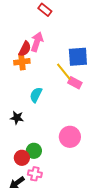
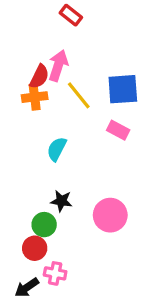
yellow line: (64, 72) -> (79, 95), moved
black star: (17, 118) -> (61, 201), moved
green circle: (34, 151) -> (44, 225), moved

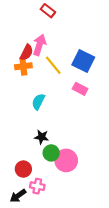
blue square: (123, 89) -> (83, 61), turned 30
pink circle: (110, 215) -> (66, 160), moved
green circle: (44, 225) -> (51, 153), moved

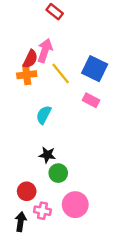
pink circle: (66, 160) -> (75, 205), moved
black arrow: (18, 196) -> (21, 222), turned 133

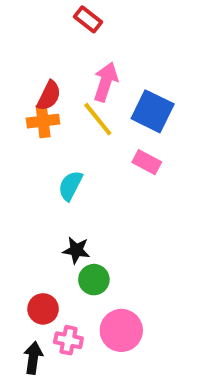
pink arrow: (45, 50) -> (106, 82), moved

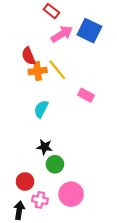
pink arrow: (106, 82) -> (62, 34), moved, turned 40
red semicircle: (49, 96) -> (28, 56), turned 132
blue square: (153, 111) -> (89, 31), moved
orange cross: (43, 121) -> (38, 71), moved

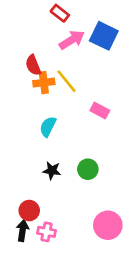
green circle: (55, 164) -> (88, 169), moved
pink circle: (71, 194) -> (108, 225), moved
black arrow: (19, 210) -> (23, 231), moved

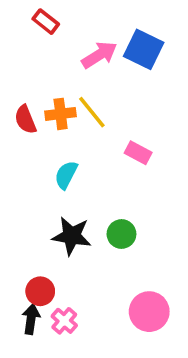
red rectangle: (60, 13) -> (46, 22), moved
red semicircle: (33, 65) -> (25, 119), moved
black star: (52, 171) -> (72, 236), size x1.5
pink cross: (47, 232) -> (64, 321), turned 30

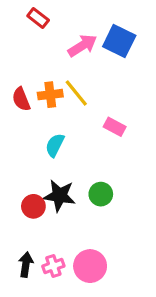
red circle: (40, 291) -> (33, 206), moved
pink circle: (149, 312) -> (90, 266), moved
pink cross: (64, 321) -> (53, 266), turned 30

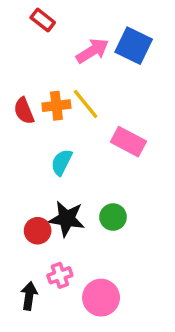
pink rectangle: (115, 127) -> (128, 142), size x1.4
pink cross: (53, 266) -> (60, 275), moved

